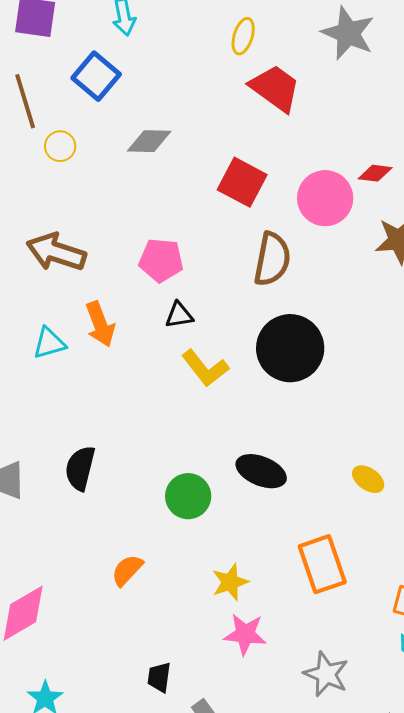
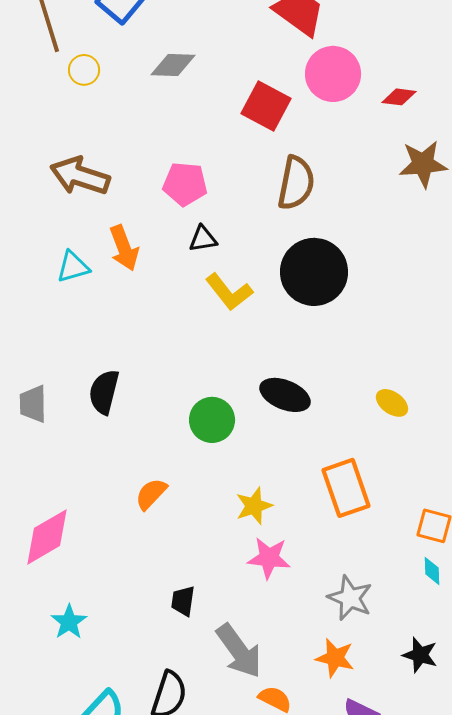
pink circle: (325, 198) -> (333, 74), moved

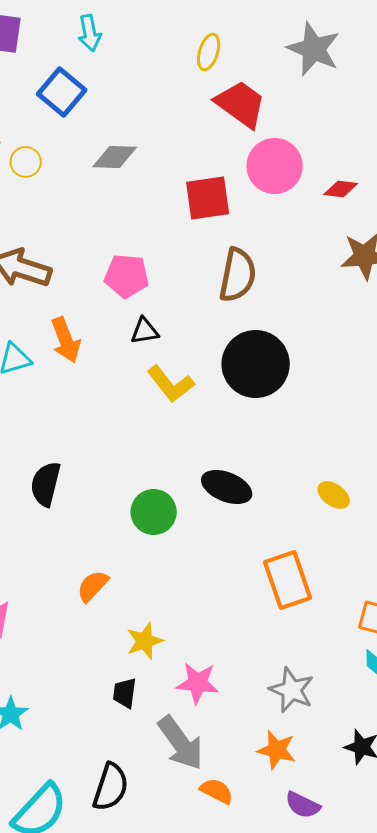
red square: (266, 106) -> (208, 198), turned -36
yellow star: (254, 506) -> (145, 641), moved
pink star: (269, 558) -> (198, 683), moved

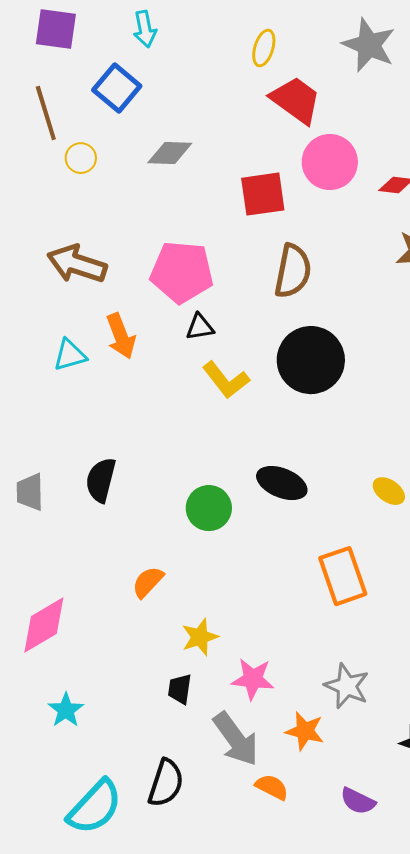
pink pentagon: (127, 276) -> (182, 272), size x1.4
orange star: (277, 750) -> (305, 731), moved

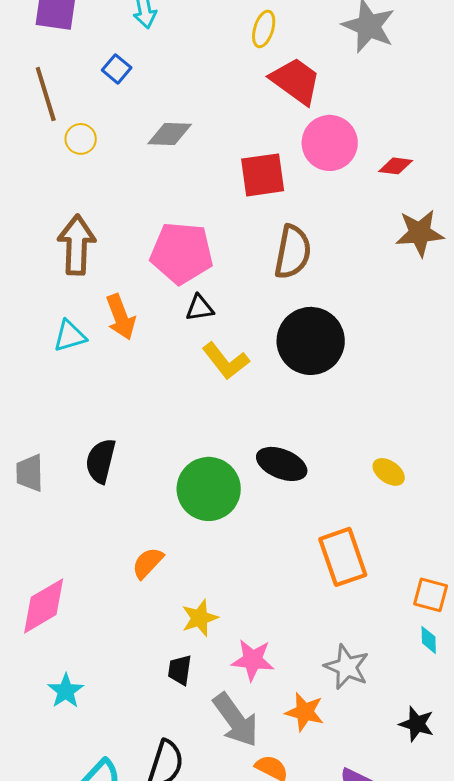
blue square: (117, 88) -> (117, 69), size x0.6
brown arrow: (77, 264) -> (77, 245), turned 74
green circle: (209, 508) -> (209, 489), size x1.4

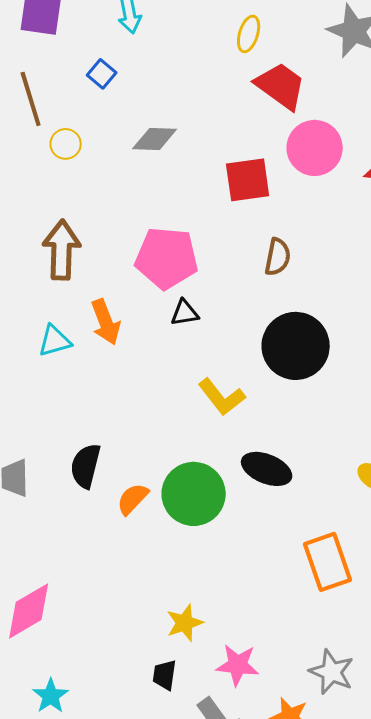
brown semicircle: (293, 252) -> (278, 257), size x0.7
yellow L-shape: (226, 361) -> (222, 397), moved
orange semicircle: (148, 563) -> (133, 499), moved

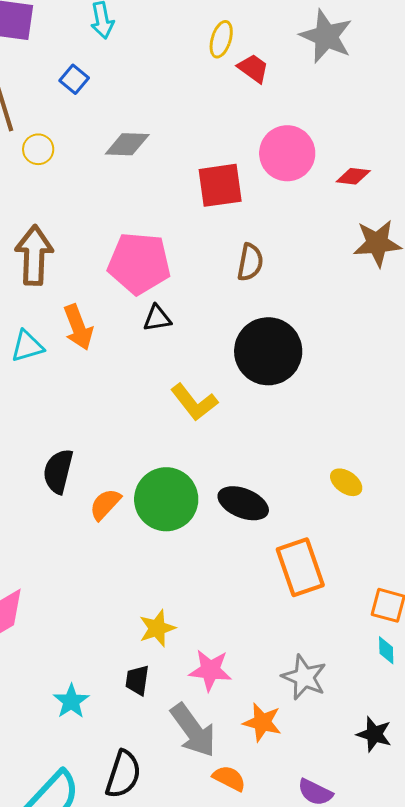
red trapezoid: (281, 86) -> (253, 68), moved, size x0.6
black ellipse: (267, 469) -> (243, 503), moved
cyan star: (51, 696) -> (71, 701), moved

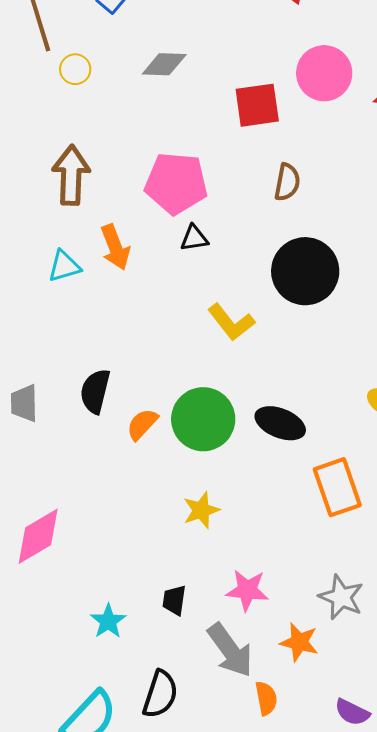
yellow star: (157, 628) -> (201, 510), moved
orange semicircle: (229, 778) -> (266, 698), turned 52

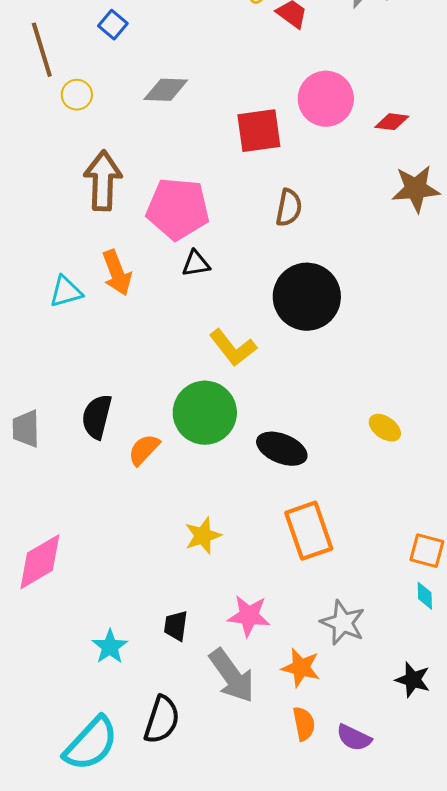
brown arrow: (71, 175) -> (103, 181), moved
green circle: (203, 419) -> (205, 413), moved
orange rectangle: (337, 487) -> (309, 531), moved
orange semicircle: (266, 698) -> (304, 724), moved

